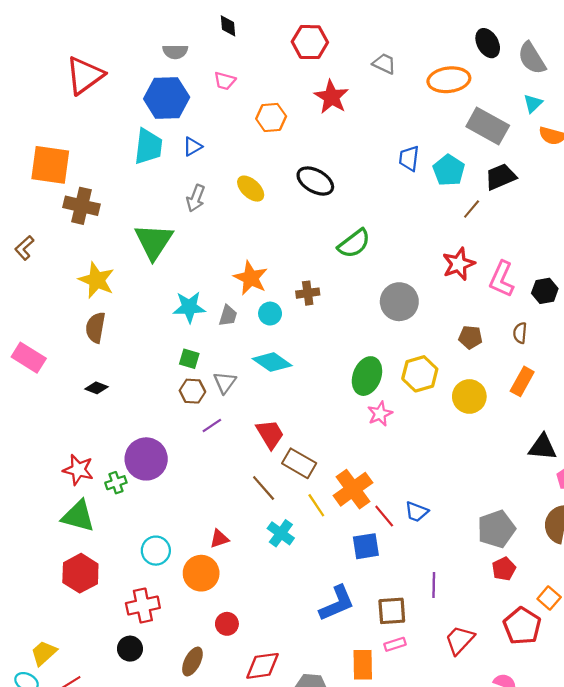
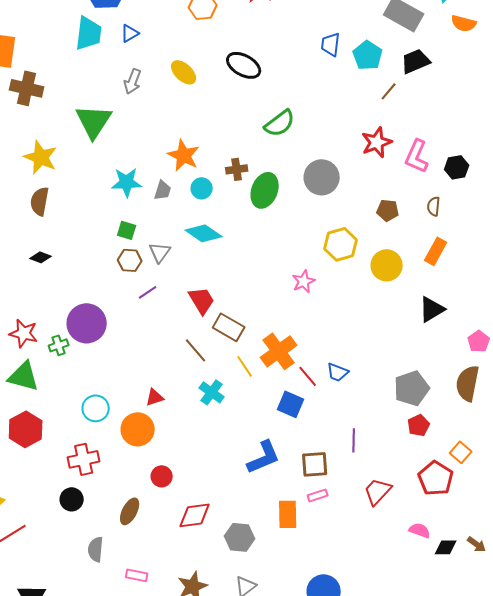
green ellipse: (367, 376) -> (265, 190), moved
black triangle: (543, 447) -> (432, 309), moved, turned -36
blue square: (366, 546) -> (291, 404), turned 32

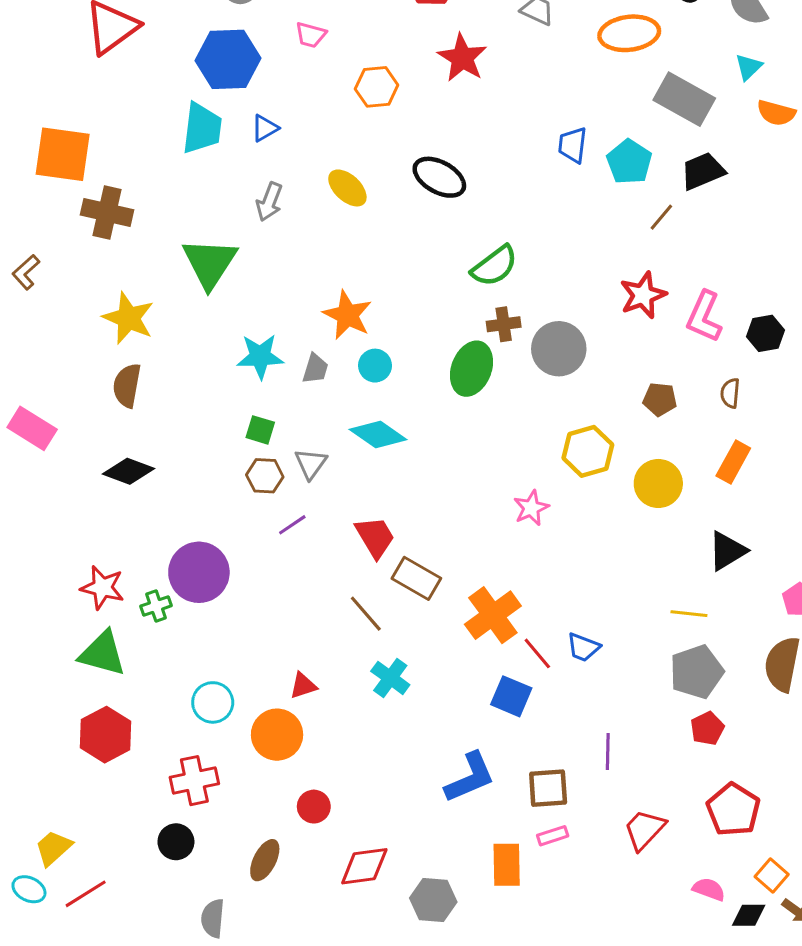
brown cross: (237, 169) -> (504, 324), moved
black diamond: (41, 257) -> (128, 471), size x1.5
yellow line: (245, 366) -> (689, 614), moved, turned -50
orange square: (461, 452) -> (772, 875), moved

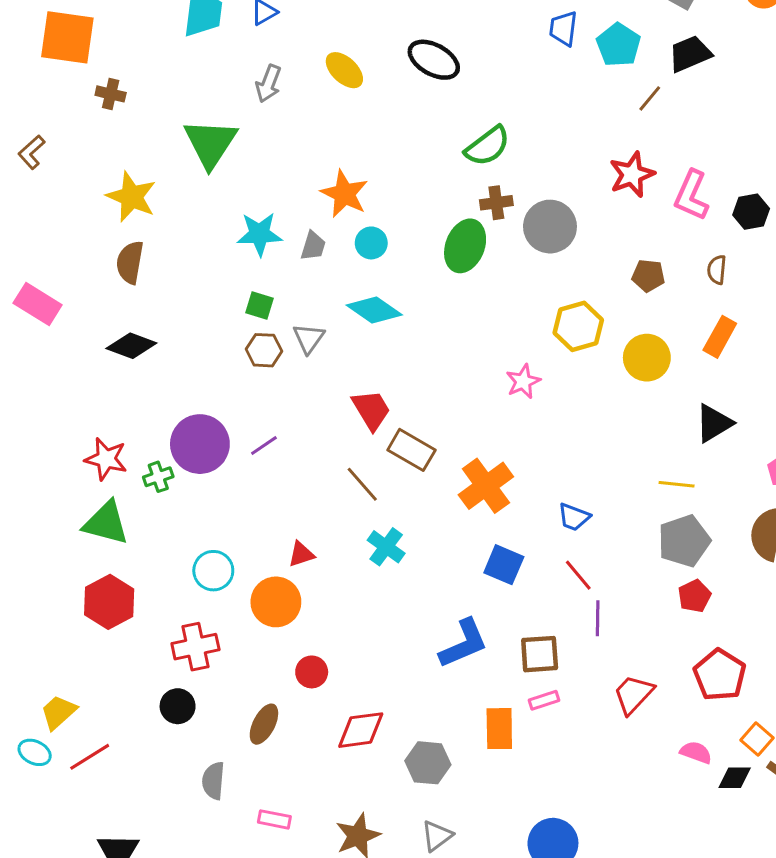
brown cross: (107, 212) -> (111, 94), size x0.6
purple line: (292, 525) -> (264, 446), moved
red line: (537, 653) -> (578, 575), moved

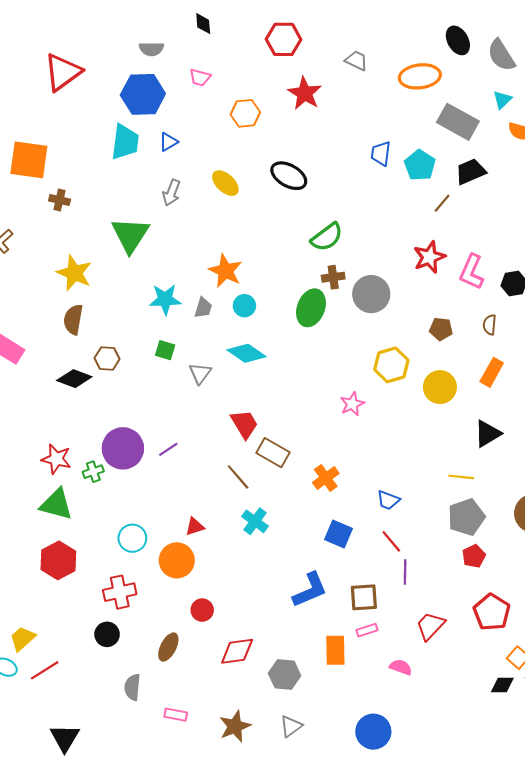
brown hexagon: (264, 350) -> (107, 359), moved
orange cross: (486, 486) -> (326, 478), size x0.7
pink semicircle: (696, 752) -> (401, 667), moved

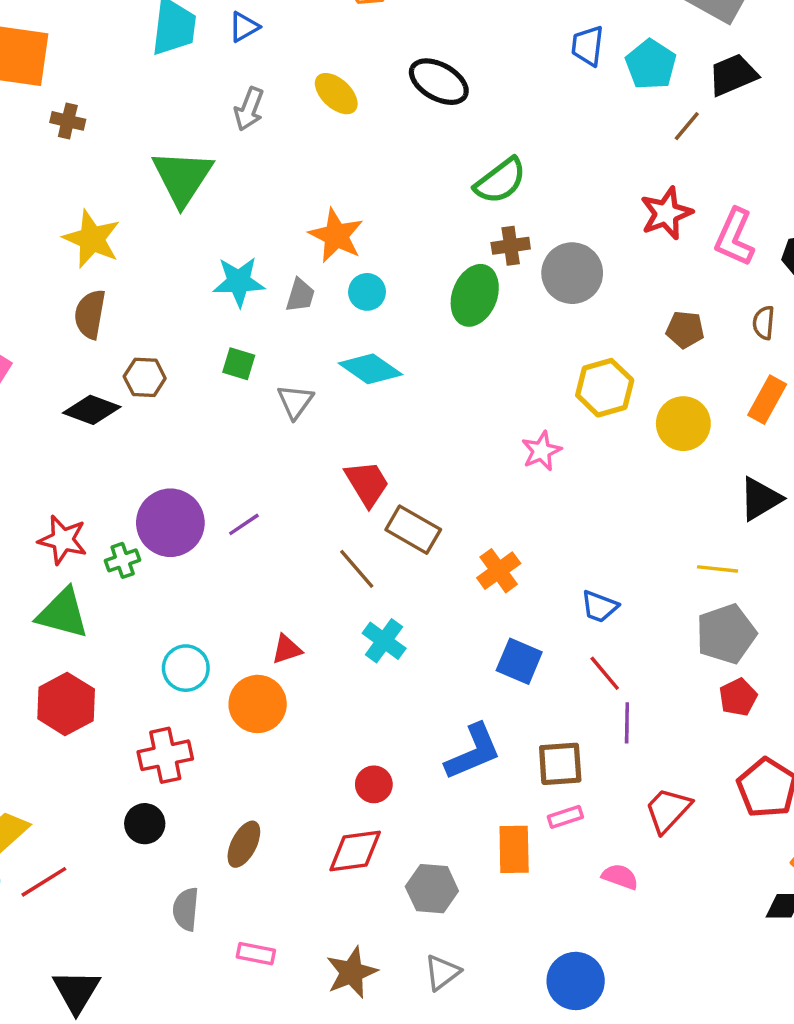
red circle: (202, 610) -> (374, 784), moved

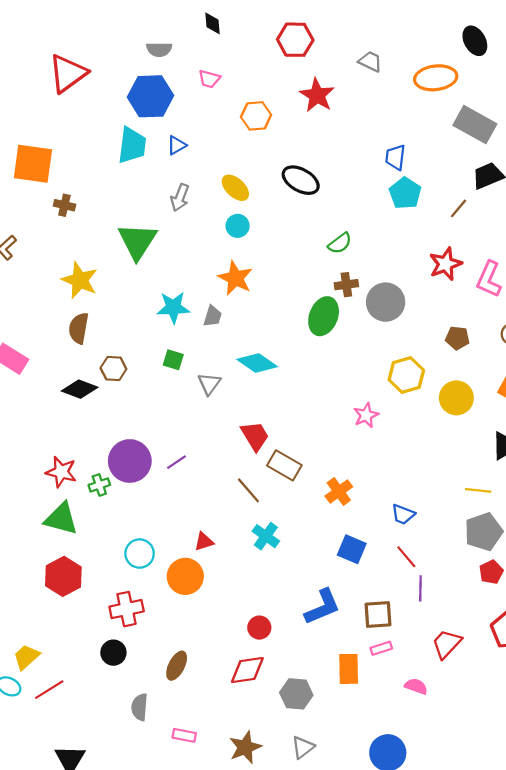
cyan pentagon: (651, 65) -> (405, 193), moved
green semicircle: (500, 181) -> (340, 243), size x0.7
cyan circle: (367, 292) -> (238, 226), moved

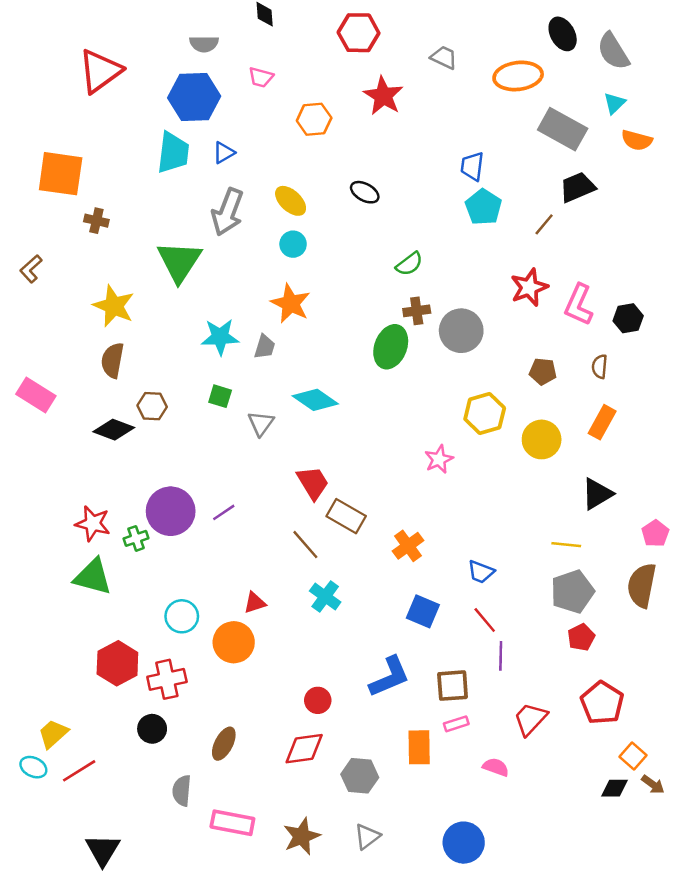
black ellipse: (301, 180) -> (365, 192), size x0.7
gray arrow: (180, 198) -> (227, 212), size x1.5
red hexagon: (63, 576) -> (117, 663), moved
pink rectangle: (184, 735) -> (232, 823), size x1.6

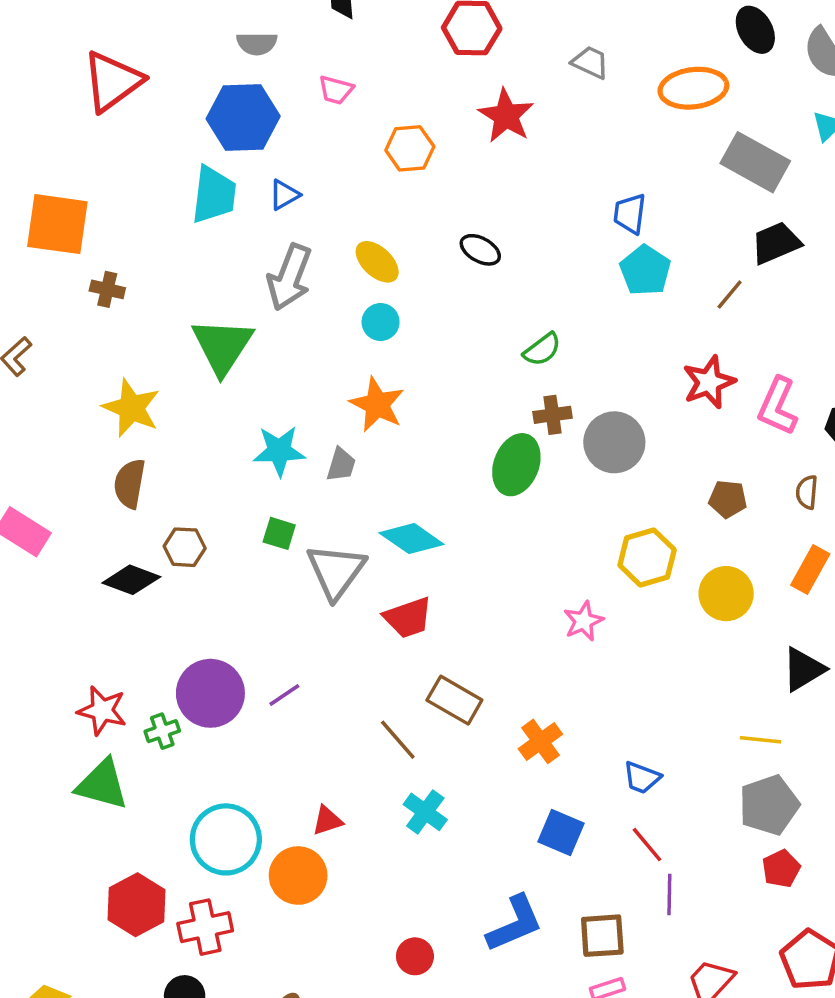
gray triangle: (261, 423) -> (336, 571), size x1.6
red trapezoid: (313, 483) -> (408, 618), moved, turned 102
cyan circle: (182, 616) -> (226, 839), size x1.5

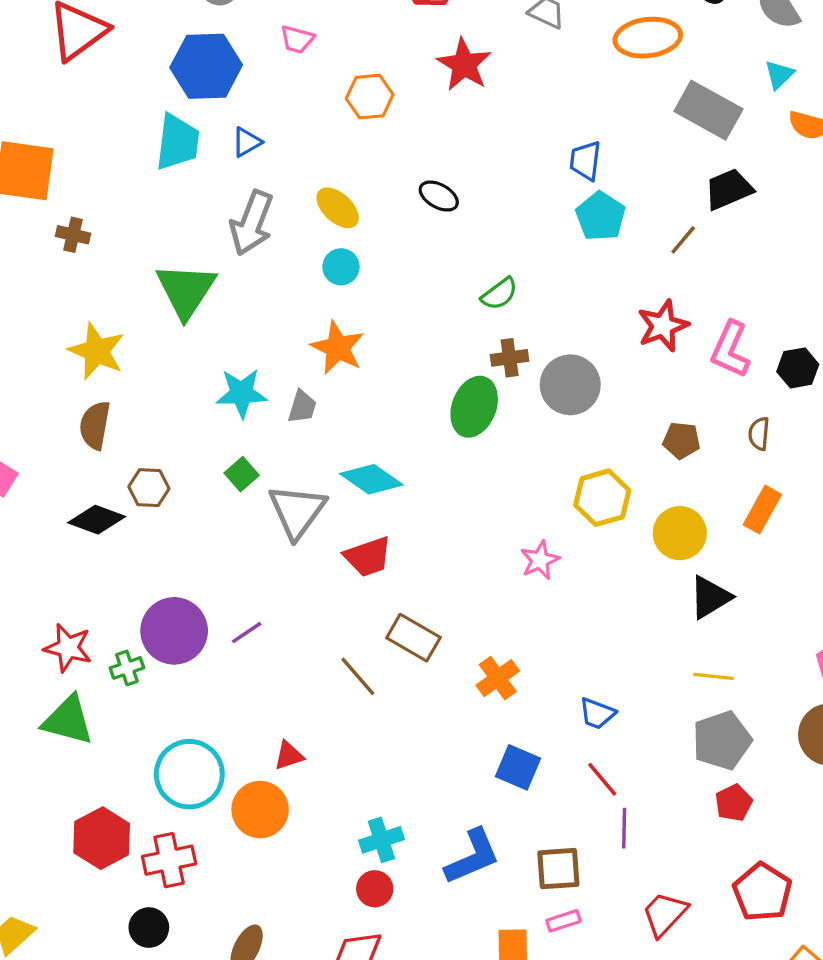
green square: (279, 533) -> (242, 474), turned 32
black triangle: (803, 669) -> (710, 597), moved
cyan cross: (425, 812) -> (381, 840), moved, turned 36

